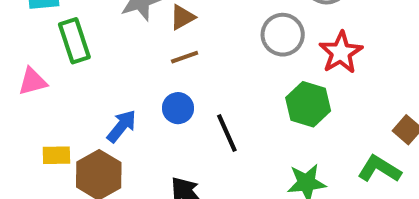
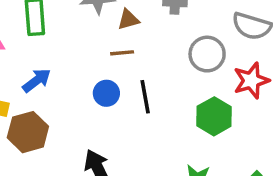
blue arrow: (122, 126) -> (37, 80), moved
black line: (227, 133) -> (145, 97), moved

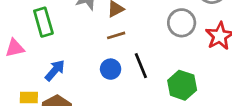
green hexagon: (214, 116) -> (182, 85), moved

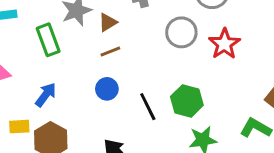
green rectangle: (43, 22) -> (48, 40), moved
black line: (141, 66) -> (148, 107), moved

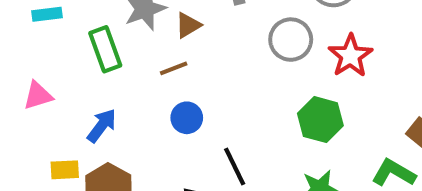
brown line: (110, 51) -> (174, 68), moved
green hexagon: (187, 101) -> (320, 120), moved
black line: (148, 107) -> (235, 166), moved

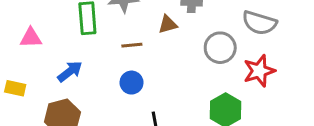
brown triangle: (188, 25) -> (168, 24), moved
yellow rectangle: (65, 170) -> (15, 88), moved

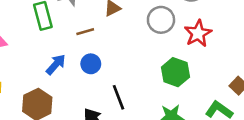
blue arrow: (70, 71) -> (56, 64), moved

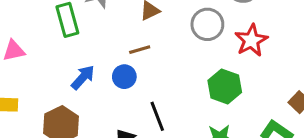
brown line: (85, 32) -> (140, 50), moved

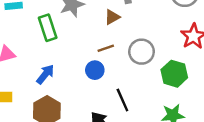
gray circle: (207, 24) -> (142, 52), moved
blue arrow: (83, 77) -> (45, 74), moved

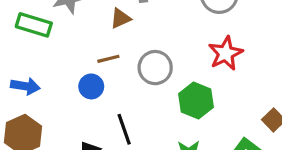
green rectangle: (48, 28) -> (34, 25), turned -60
blue arrow: (45, 74) -> (25, 86), turned 55

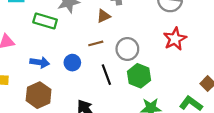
blue circle: (91, 86) -> (72, 63), moved
green hexagon: (196, 101) -> (139, 76), moved
black line: (124, 129) -> (106, 75), moved

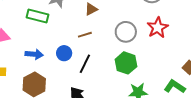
gray circle: (127, 49) -> (126, 32), moved
black line: (106, 75) -> (85, 64), moved, turned 48

